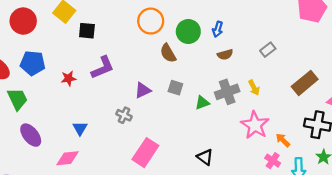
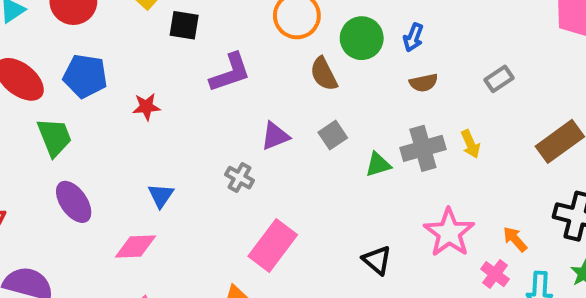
purple L-shape: (103, 68) -> (230, 73), moved
gray square: (175, 88) -> (333, 135), turned 35
pink star: (255, 125) -> (449, 233), moved

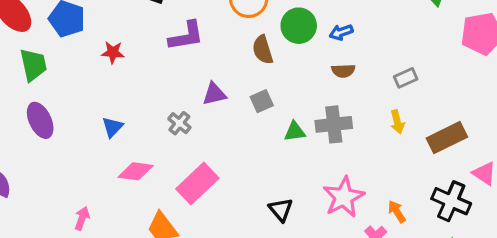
blue arrow: (413, 38) -> (341, 32), turned 40
yellow arrow: (470, 144) -> (397, 122), moved
pink diamond: (136, 246) -> (136, 171), moved

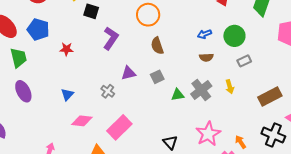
green circle: (299, 26) -> (234, 36), moved
purple L-shape: (186, 36) -> (111, 38), turned -45
yellow arrow: (397, 122) -> (230, 87), moved
gray cross: (334, 124) -> (201, 90), turned -30

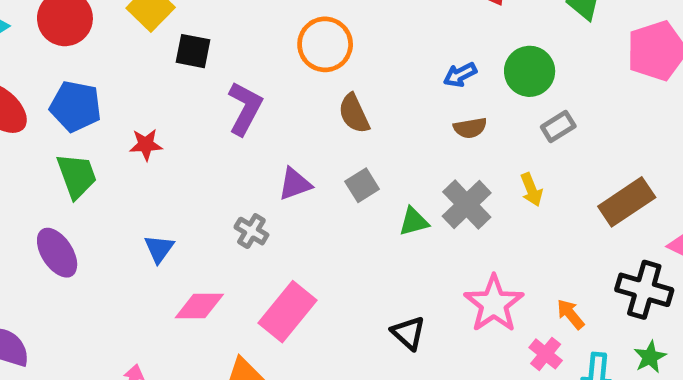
green trapezoid: (18, 58) -> (77, 176), moved

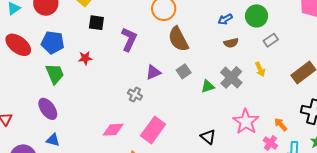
black square: (193, 51) -> (96, 23), moved
brown semicircle: (354, 113) -> (178, 39), size x1.4
blue triangle: (159, 249) -> (53, 140), moved, turned -48

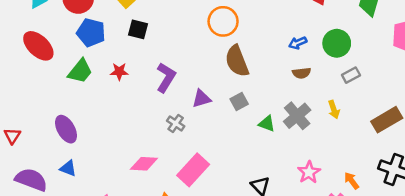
purple L-shape: (129, 39) -> (166, 77), moved
blue pentagon: (53, 42) -> (91, 33), moved
green trapezoid: (55, 74) -> (80, 71), moved, turned 55
green triangle: (208, 86) -> (267, 124), turned 32
pink star: (246, 122) -> (309, 172), size x0.7

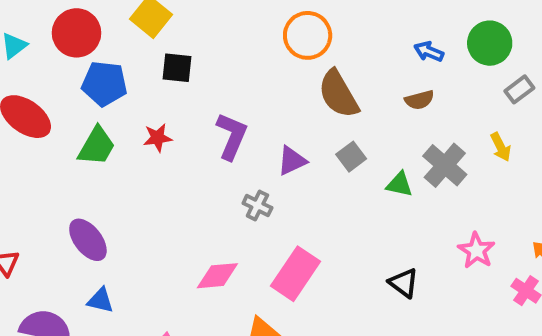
blue arrow: (298, 43) -> (429, 52), turned 54
brown semicircle: (302, 73) -> (419, 100), moved

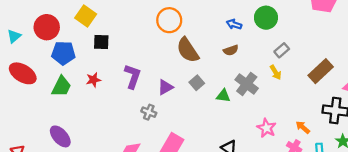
gray rectangle: (519, 89) -> (282, 50), moved

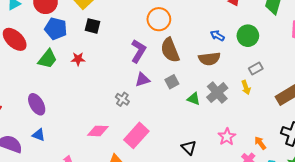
brown semicircle: (231, 50) -> (209, 59), size x1.5
purple L-shape: (133, 76) -> (138, 51), moved

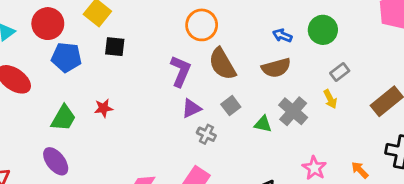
green trapezoid: (48, 59) -> (63, 118), moved
red star: (78, 59) -> (103, 108), moved
gray cross: (122, 99) -> (206, 134), moved

